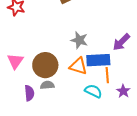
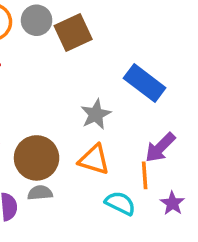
gray star: (79, 40) -> (96, 114), turned 30
purple arrow: (121, 42) -> (160, 147), moved
blue rectangle: (98, 60) -> (145, 83), moved, turned 40

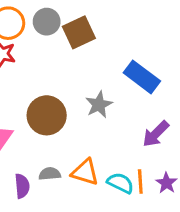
brown circle: (37, 158) -> (47, 115), moved
orange triangle: (94, 160) -> (85, 172), moved
orange line: (145, 175) -> (140, 181), moved

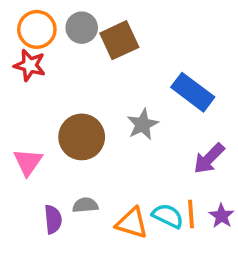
orange triangle: (85, 172) -> (132, 223), moved

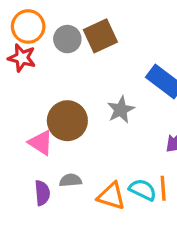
gray circle: (82, 28) -> (67, 39), moved
pink triangle: (28, 162) -> (41, 143), moved, turned -32

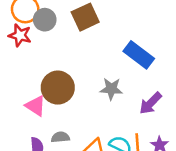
gray circle: (67, 39) -> (45, 20), moved
gray star: (121, 110) -> (111, 89), moved, turned 30

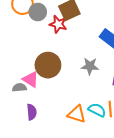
red star: (20, 35) -> (58, 24), moved
gray semicircle: (60, 137) -> (19, 88), moved

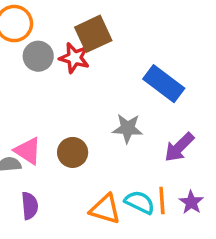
gray circle: (38, 12) -> (38, 56), moved
brown circle: (48, 65) -> (73, 152), moved, size x0.7

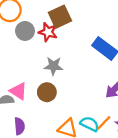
gray star: (128, 128) -> (53, 66), moved
orange line: (162, 201) -> (104, 123), turned 49

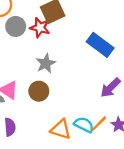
gray star: (53, 66) -> (46, 63), turned -30

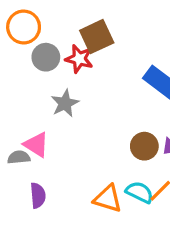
gray star: (46, 63) -> (65, 103), moved
brown circle: (39, 91) -> (144, 146), moved

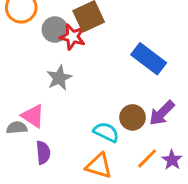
gray circle: (46, 57) -> (55, 30), moved
cyan semicircle: (140, 192) -> (106, 132), moved
purple semicircle: (38, 195) -> (43, 153), moved

